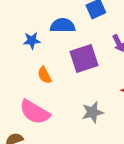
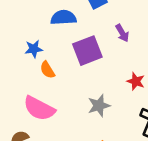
blue star: (32, 41) -> (34, 49), moved

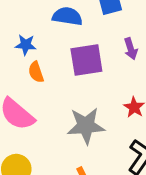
gray star: (99, 106) -> (86, 126), size x1.4

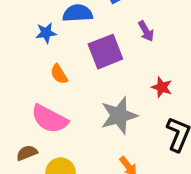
blue star: (26, 45) -> (46, 33), moved

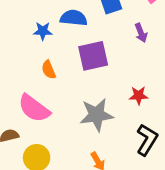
purple arrow: (146, 31) -> (141, 33), moved
red star: (162, 87) -> (139, 95), turned -30

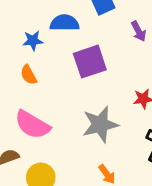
orange semicircle: (49, 70) -> (29, 75), moved

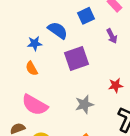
blue semicircle: (64, 23) -> (58, 30), turned 36
gray star: (100, 124) -> (84, 104), size x0.7

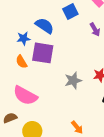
purple square: (76, 58) -> (43, 53), moved, turned 30
gray star: (84, 104) -> (73, 80), moved

